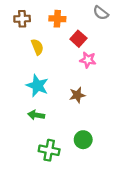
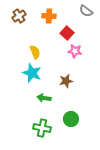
brown cross: (22, 19) -> (19, 16), turned -32
yellow semicircle: (37, 47) -> (35, 52), moved
green arrow: (36, 115) -> (44, 98), moved

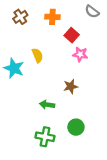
cyan star: (32, 73) -> (14, 68), moved

